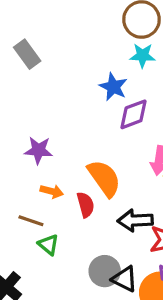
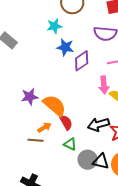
cyan star: (143, 55) -> (54, 26), moved
orange semicircle: (104, 178) -> (55, 105), moved
orange arrow: (52, 191) -> (44, 127), moved, turned -32
green triangle: (48, 245) -> (70, 144), moved

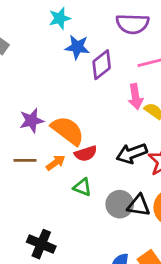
red semicircle: (66, 122) -> (86, 154), turned 105
brown line: (36, 140) -> (25, 160), moved
green triangle: (70, 144) -> (82, 187), moved

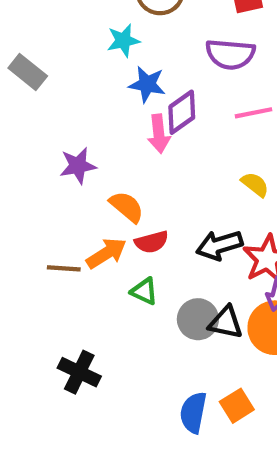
pink arrow: (136, 97) -> (159, 134), moved
purple star: (32, 121) -> (78, 166), moved
orange semicircle: (68, 131) -> (127, 207), size x0.7
brown line: (25, 160) -> (64, 268), moved
orange arrow: (56, 163) -> (106, 253), size x1.4

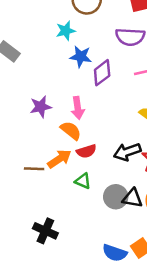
pink arrow: (159, 134) -> (78, 108), moved
blue semicircle: (193, 413) -> (115, 253), turned -80

